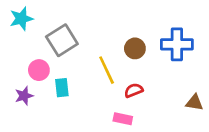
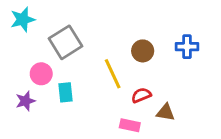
blue cross: (177, 44) -> (187, 47), size x0.7
brown triangle: (194, 103) -> (166, 112), moved

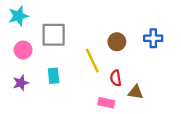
gray square: (65, 42) -> (54, 35), turned 32
pink circle: (41, 74) -> (23, 50), moved
red semicircle: (141, 95) -> (116, 78), turned -77

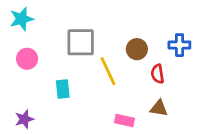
gray square: (54, 35) -> (81, 42), moved
red semicircle: (116, 78) -> (157, 74), moved
purple star: (21, 83) -> (24, 119), moved

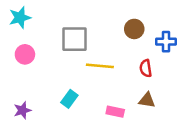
brown circle: (137, 49) -> (134, 29), moved
yellow line: (108, 71) -> (100, 66), turned -60
cyan rectangle: (63, 89) -> (69, 99), moved, turned 42

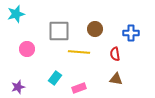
brown circle: (134, 29) -> (95, 29), moved
pink circle: (25, 54) -> (27, 49), moved
pink rectangle: (115, 112) -> (79, 88), moved, turned -32

